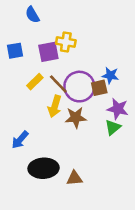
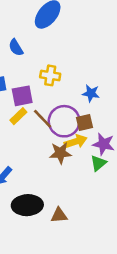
purple square: (48, 52) -> (22, 96), moved
blue star: (110, 75) -> (91, 93), moved
yellow arrow: (55, 106) -> (76, 142), moved, turned -125

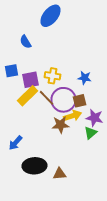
yellow cross: (50, 75) -> (52, 76), moved
yellow rectangle: (18, 116) -> (28, 96), size x1.5

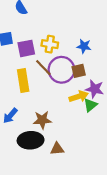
yellow rectangle: (28, 96) -> (23, 80), moved, turned -55
yellow arrow: (72, 116) -> (79, 96), moved
brown star: (60, 125) -> (42, 120), moved

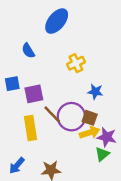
yellow cross: (50, 44) -> (76, 63), moved, turned -35
brown square: (79, 71) -> (90, 118), turned 32
yellow arrow: (79, 96) -> (90, 133), moved

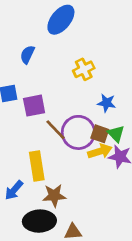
blue semicircle: (28, 51) -> (27, 55), turned 56
yellow rectangle: (30, 128) -> (37, 166), moved
green triangle: (102, 154) -> (116, 134), moved, turned -35

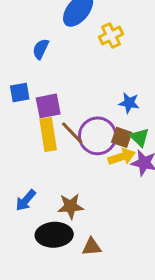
yellow cross: (84, 69) -> (111, 36), moved
yellow rectangle: (37, 166) -> (48, 134), moved

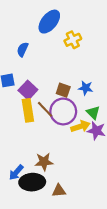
purple square: (48, 106) -> (28, 90), turned -36
brown square: (122, 137) -> (63, 90), moved
blue arrow: (26, 200) -> (16, 172), moved

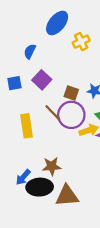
purple square: (28, 90) -> (42, 80), moved
yellow rectangle: (28, 110) -> (26, 126), moved
brown triangle: (59, 191) -> (67, 196), size x1.6

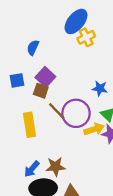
blue ellipse: (57, 23) -> (76, 21), moved
brown square: (71, 93) -> (41, 91), moved
blue arrow: (23, 177) -> (32, 169), moved

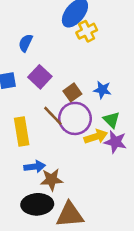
brown square: (41, 91) -> (72, 92), moved, turned 35
blue arrow: (32, 169) -> (35, 167), moved, turned -138

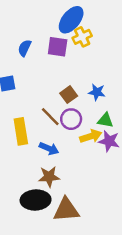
purple square: (40, 77) -> (58, 47), moved, turned -35
purple circle: (75, 118) -> (71, 119), size x0.7
green triangle: (111, 120) -> (105, 120), turned -35
blue arrow: (35, 167) -> (49, 148), moved, turned 30

